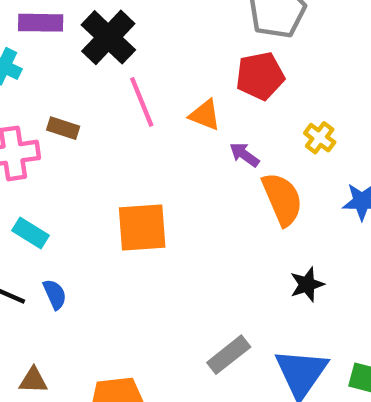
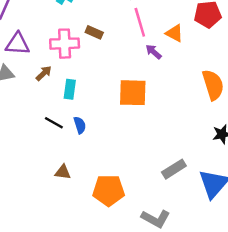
purple arrow: (244, 155) -> (154, 52), moved
cyan rectangle: (30, 233) -> (70, 89), turned 60

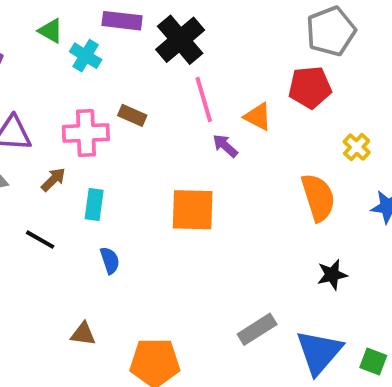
black line: (54, 123) -> (40, 240), moved

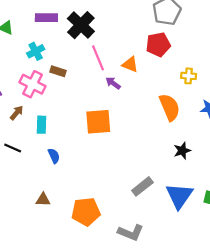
cyan cross: (86, 56) -> (36, 51), moved, turned 36
pink cross: (86, 133) -> (33, 84), turned 35
yellow cross: (357, 147) -> (189, 76), turned -32

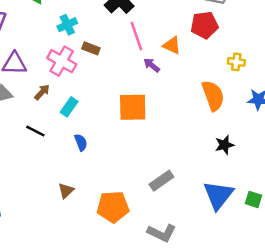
cyan rectangle: (41, 125) -> (69, 107), turned 30
gray rectangle: (142, 186) -> (161, 181), moved
brown triangle: (43, 200) -> (66, 191), turned -48

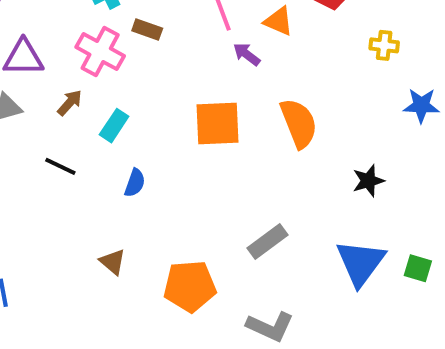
orange semicircle: (213, 96) -> (299, 123), moved
blue semicircle: (81, 142) -> (135, 183), turned 42
brown triangle: (66, 191) -> (113, 262), turned -35

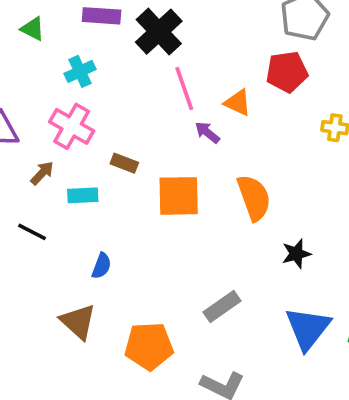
brown rectangle: (147, 30) -> (124, 163), moved
cyan rectangle: (114, 126) -> (83, 195), turned 52
black star: (368, 181) -> (296, 254), moved
blue semicircle: (135, 183) -> (101, 266), moved
brown triangle: (113, 262) -> (78, 322), size x1.5

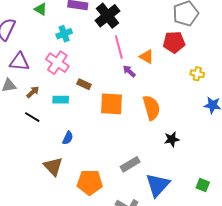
brown arrow: (42, 173) -> (33, 92), moved
blue triangle: (308, 328) -> (158, 185), moved

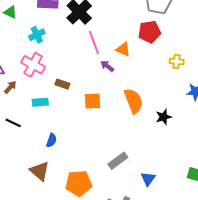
brown arrow: (33, 92) -> (10, 87), moved
orange square: (112, 104) -> (92, 101), size x0.7
black star: (172, 139) -> (164, 117), moved
blue triangle: (158, 185) -> (148, 179), size x0.6

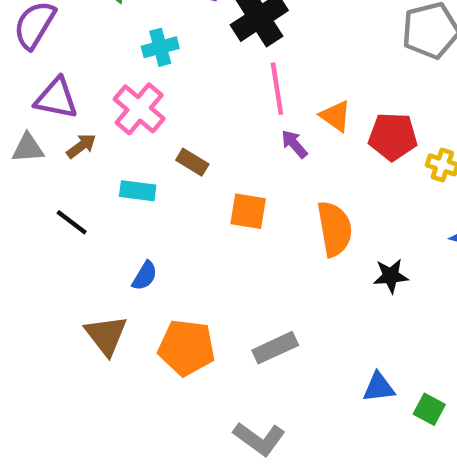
red pentagon: (150, 32) -> (393, 136), moved
blue triangle: (148, 179) -> (379, 387), moved, turned 35
orange pentagon: (79, 183) -> (187, 348), moved

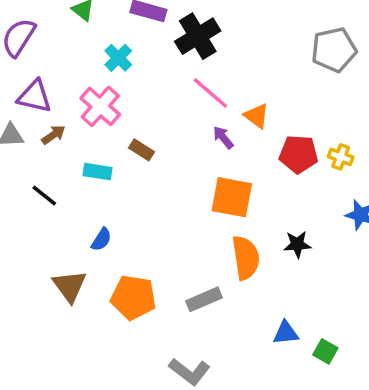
cyan cross: (160, 47) -> (118, 58), turned -32
pink line: (277, 89) -> (210, 93), turned -42
red pentagon: (393, 136) -> (299, 154), moved
orange square: (248, 211) -> (232, 197), moved, size x1.4
orange semicircle: (335, 229) -> (246, 258), moved

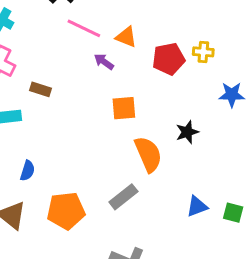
orange square: (232, 197) -> (124, 108), size x0.7

